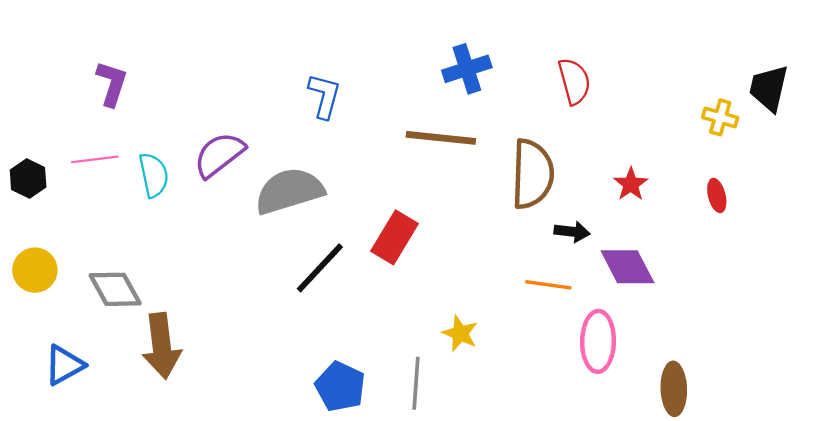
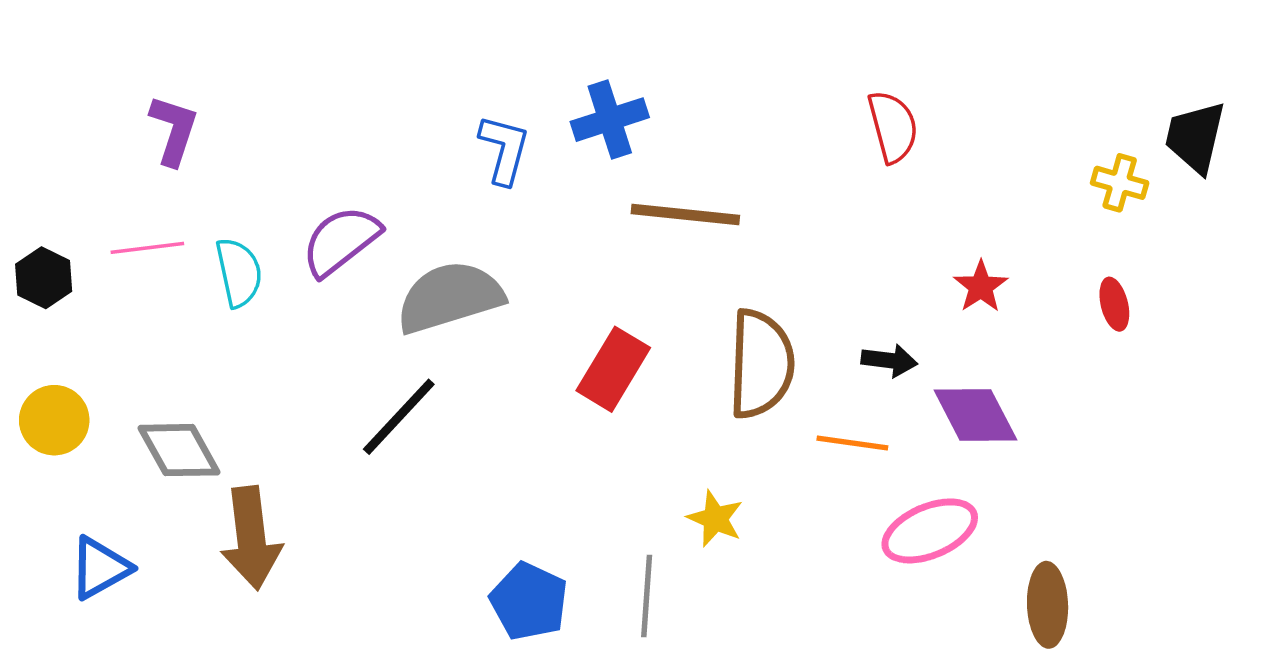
blue cross: (467, 69) -> (610, 120), moved
brown semicircle: (532, 174) -> (761, 364), moved
black line: (320, 268) -> (399, 417), moved
pink ellipse: (598, 341) -> (930, 531), turned 66

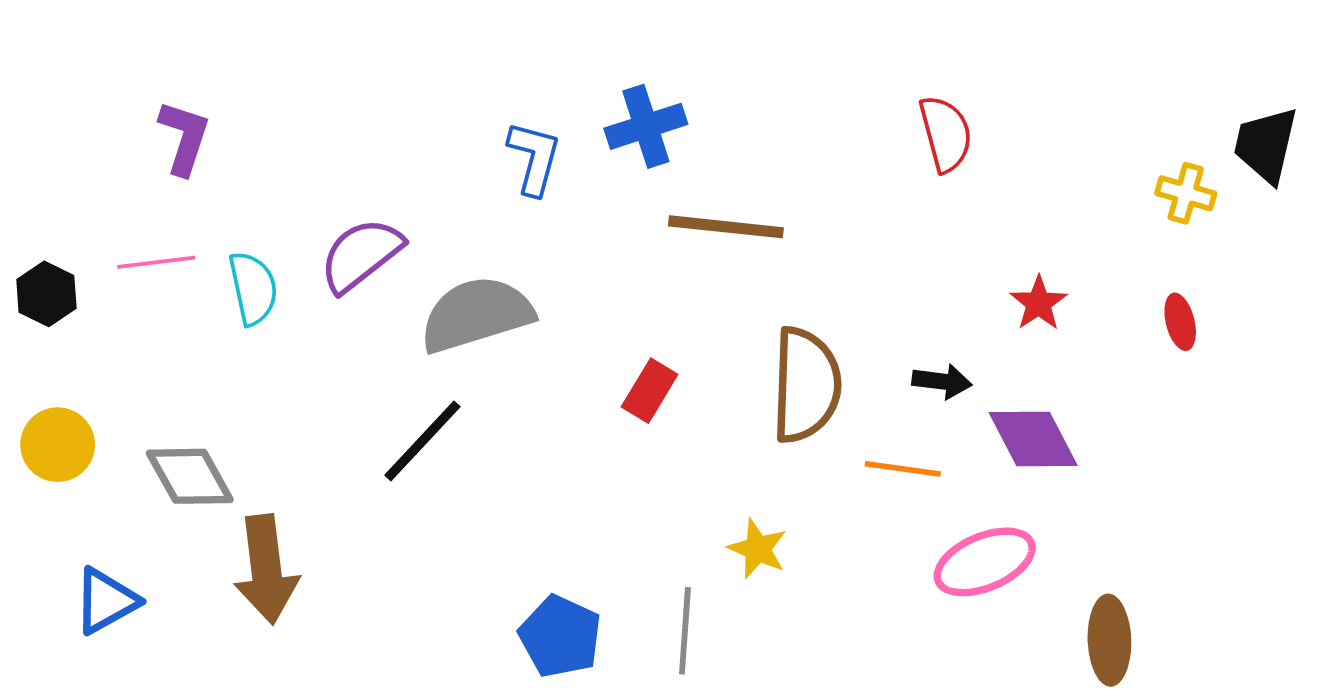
red rectangle: (613, 369) -> (650, 391), size x0.7

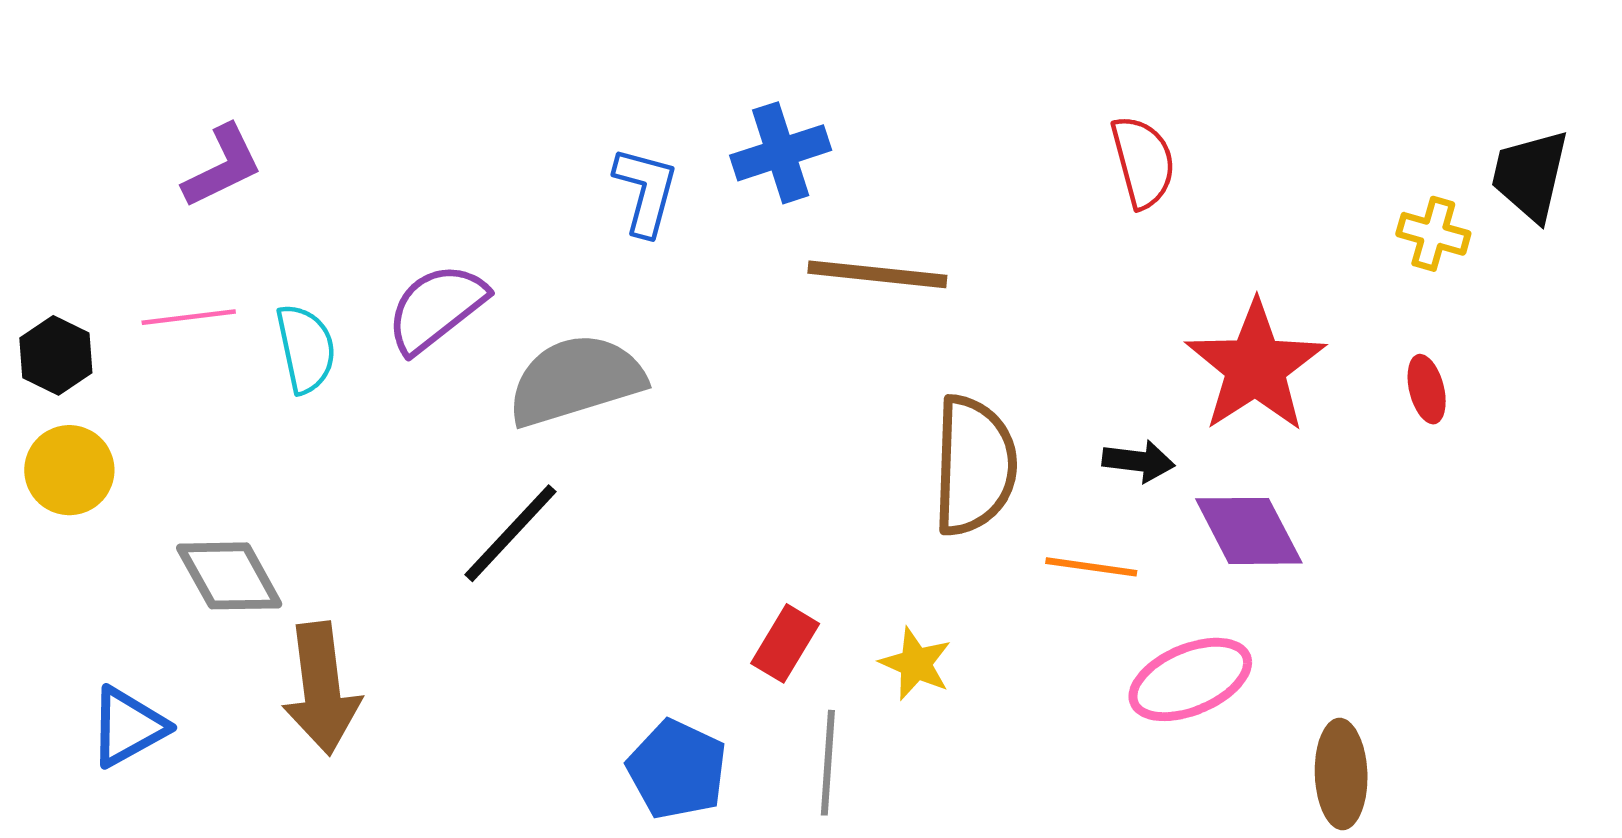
purple L-shape: (184, 137) -> (222, 166), turned 46
red star: (1039, 303) -> (1256, 367), size x2.0
red rectangle: (650, 391) -> (785, 643), moved
yellow circle: (58, 445) -> (69, 470), moved

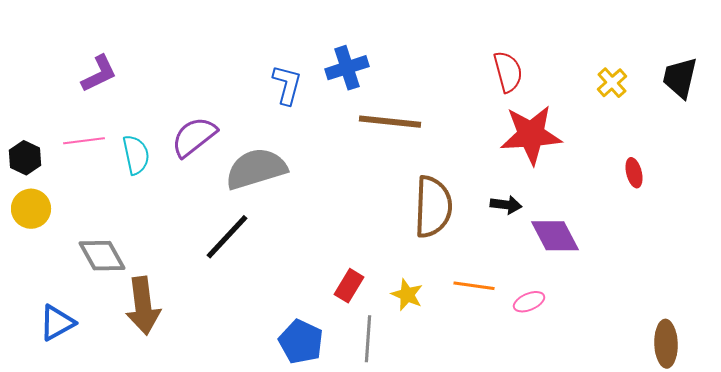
yellow cross: (1433, 234) -> (612, 83), moved, turned 32
red star: (1256, 367) -> (531, 135), moved, turned 30
orange line: (1091, 567) -> (474, 286), moved
pink ellipse: (1190, 679) -> (529, 302), size x0.6
brown ellipse: (1341, 774) -> (666, 344), moved

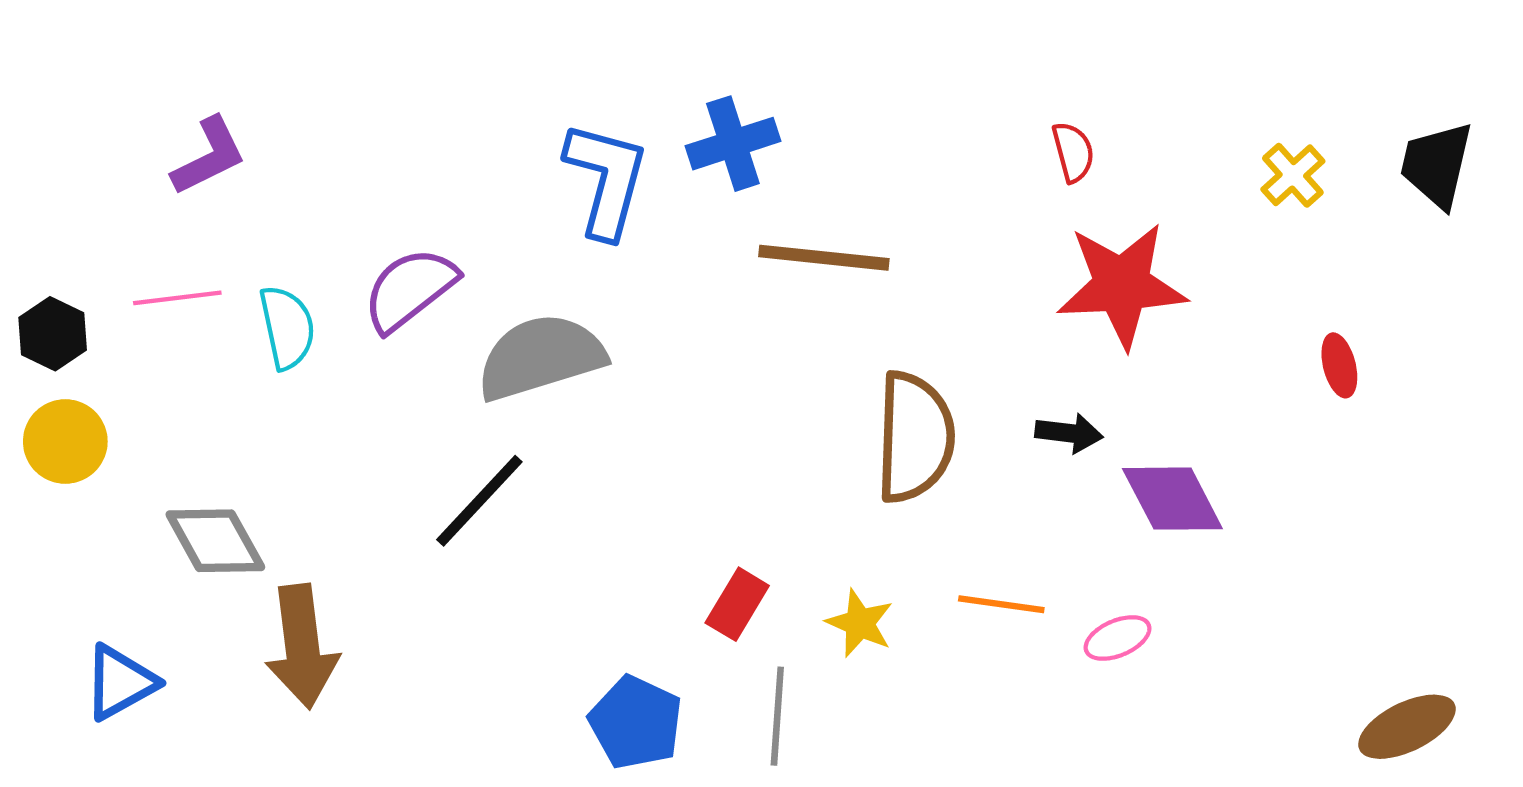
red semicircle: (508, 72) -> (1073, 152), size x0.7
blue L-shape: (287, 85) -> (606, 180), size x1.4
brown ellipse: (666, 344) -> (1407, 727), turned 66

